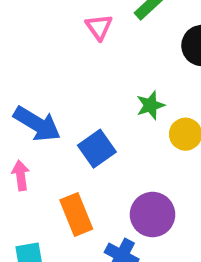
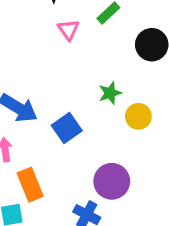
orange rectangle: (76, 215) -> (30, 185), moved

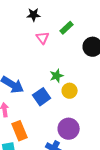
green star: (110, 93) -> (57, 76), moved
yellow circle: (138, 116) -> (70, 91), moved

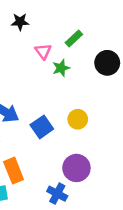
black star: (34, 15) -> (20, 22), moved
green star: (57, 76) -> (61, 68), moved

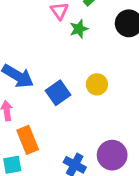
purple circle: (76, 168) -> (112, 155), moved

